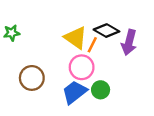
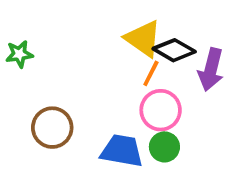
yellow triangle: (76, 38) -> (143, 39), moved
pink circle: (82, 67) -> (161, 110), moved
blue trapezoid: (74, 92) -> (122, 151), turned 48

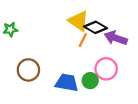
purple arrow: (211, 70) -> (116, 38), turned 95
pink circle: (161, 110) -> (106, 69), moved

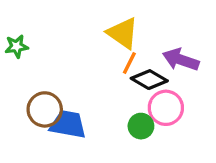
black diamond: (95, 27) -> (149, 80), moved
blue trapezoid: (67, 83) -> (68, 124), moved

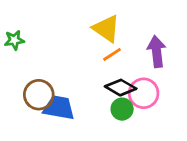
purple arrow: (181, 60) -> (157, 52), turned 64
orange line: (129, 63) -> (112, 54), turned 30
black diamond: (149, 80) -> (121, 88), moved

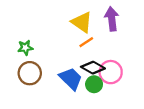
green star: (14, 40) -> (25, 48), moved
purple arrow: (157, 52) -> (112, 19), moved
blue trapezoid: (59, 108) -> (71, 79), moved, turned 35

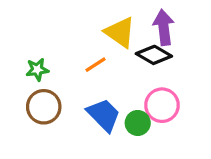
orange line: (86, 42) -> (96, 65), moved
black diamond: (93, 68) -> (154, 55), moved

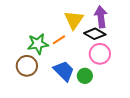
yellow triangle: (120, 32) -> (74, 20), turned 30
green star: (37, 70) -> (38, 44), moved, size x1.5
pink circle: (162, 105) -> (100, 54), moved

